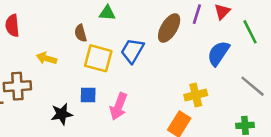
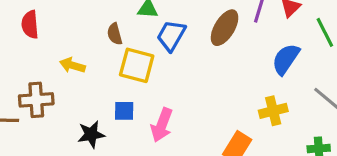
blue trapezoid: (132, 51) -> (171, 36), moved
yellow cross: (196, 95) -> (273, 111), moved

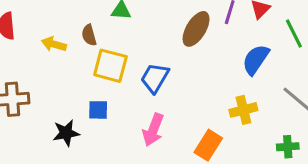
blue trapezoid: (171, 36) -> (155, 78), moved
yellow arrow: (72, 65) -> (54, 44), moved
pink arrow: (162, 125) -> (153, 130), moved

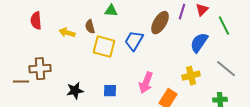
blue trapezoid: (155, 78) -> (134, 41), moved
blue square: (98, 110) -> (110, 91), moved
pink arrow: (153, 130) -> (146, 83), moved

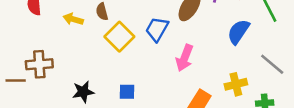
yellow square: (104, 47) -> (119, 37), turned 30
yellow cross: (191, 76) -> (236, 84), moved
pink arrow: (146, 83) -> (185, 58), moved

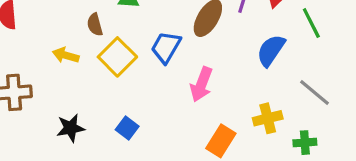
yellow arrow: (73, 19) -> (66, 55), moved
blue square: (127, 92) -> (127, 128), turned 36

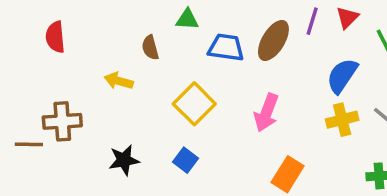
blue trapezoid: (166, 47) -> (226, 48), moved, turned 68
yellow square: (117, 57) -> (194, 104), moved
yellow cross: (268, 118) -> (342, 120), moved

